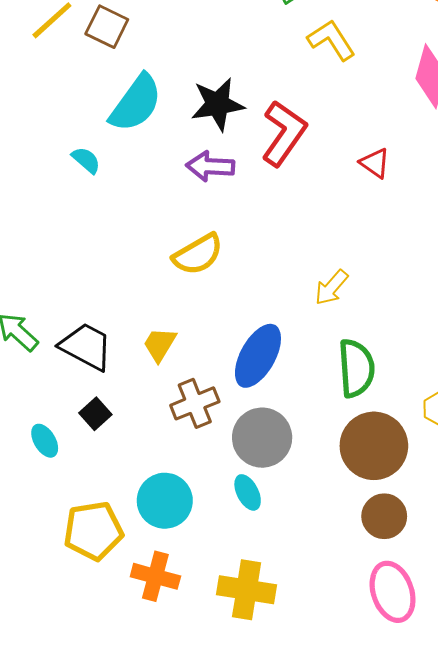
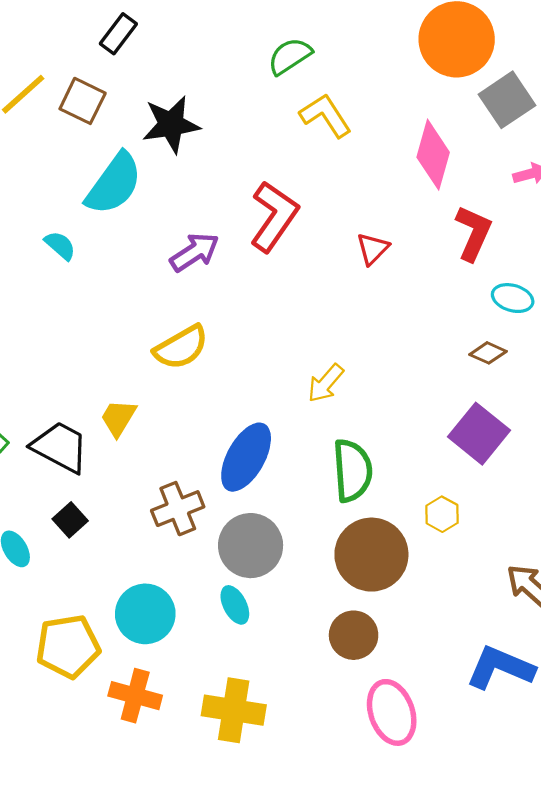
black star: (218, 104) -> (171, 124), moved
red triangle: (375, 163) -> (373, 249), turned 40
purple arrow: (210, 166) -> (195, 252), turned 144
yellow trapezoid: (160, 344) -> (118, 418), moved
brown circle: (384, 516) -> (354, 635), moved

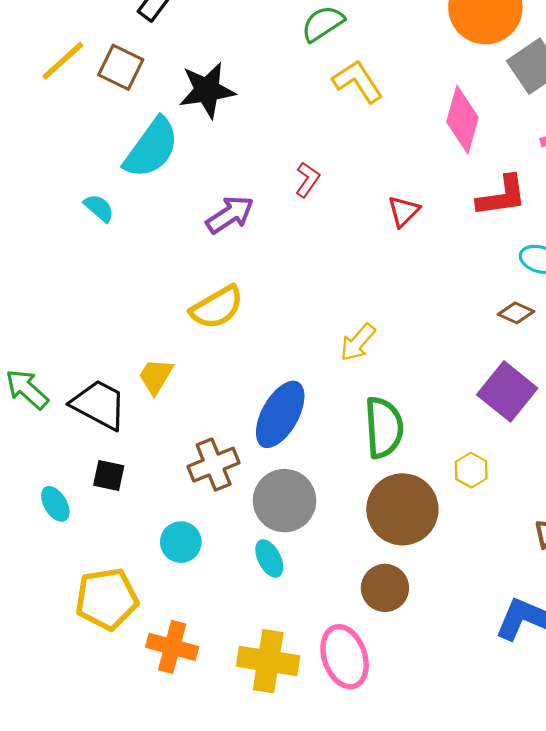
red L-shape: (274, 216) -> (307, 180), size x0.5
red L-shape: (473, 233) -> (502, 196), turned 58
black square: (70, 520) -> (109, 476), turned -36
cyan circle: (145, 614) -> (181, 542), moved, size x0.7
pink ellipse: (392, 712) -> (345, 657), moved

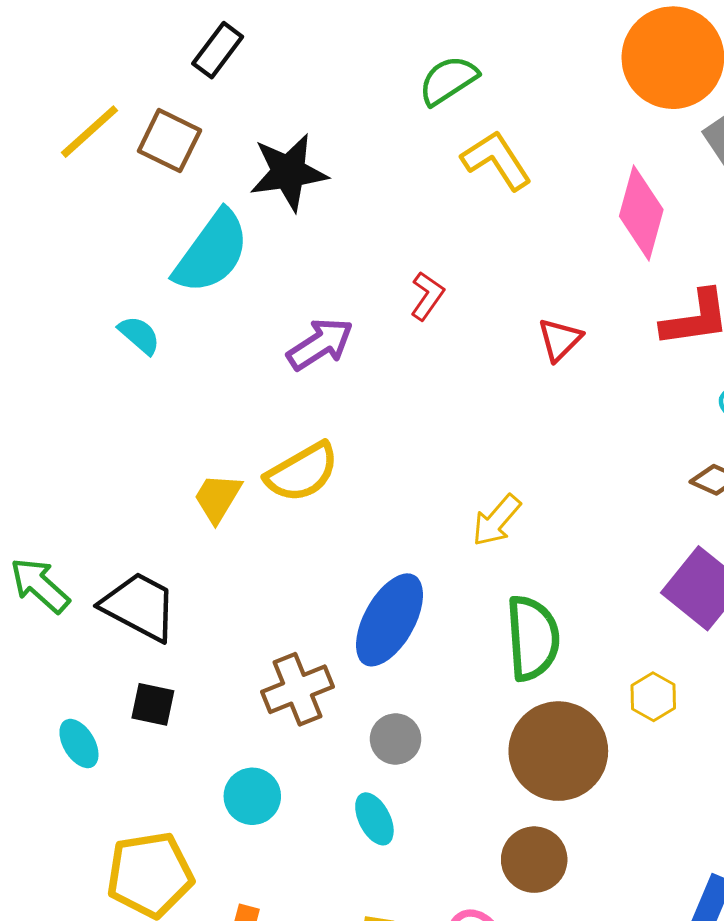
yellow trapezoid: (156, 376) -> (218, 498), moved
gray circle: (285, 501) -> (396, 739), size x0.6

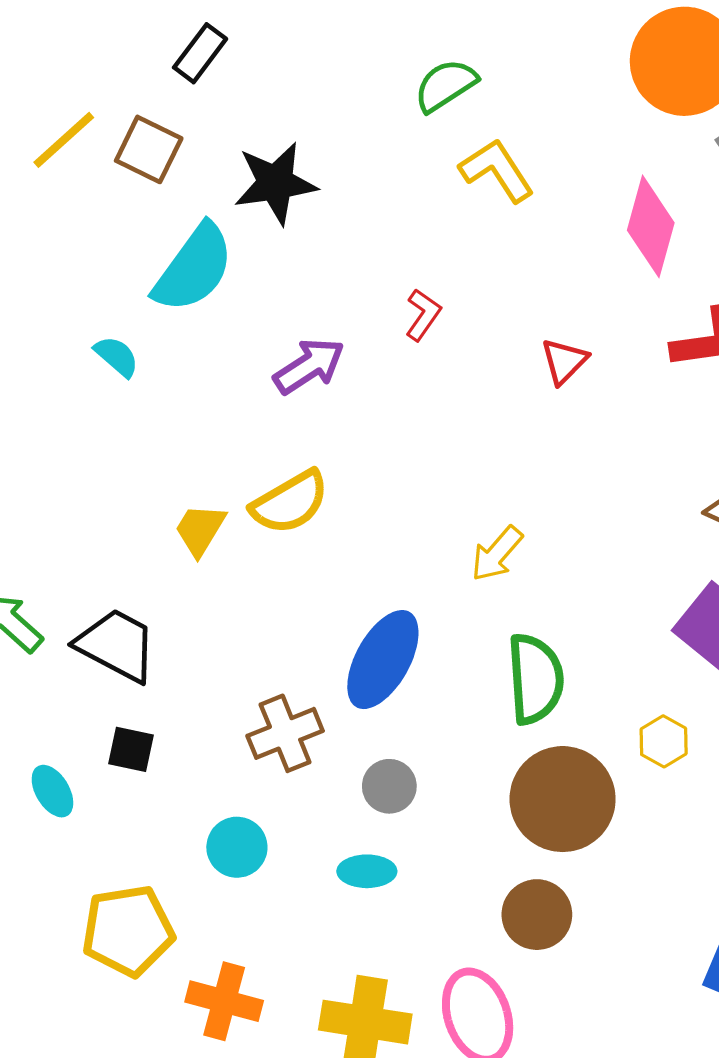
cyan ellipse: (374, 819) -> (367, 871), turned -63

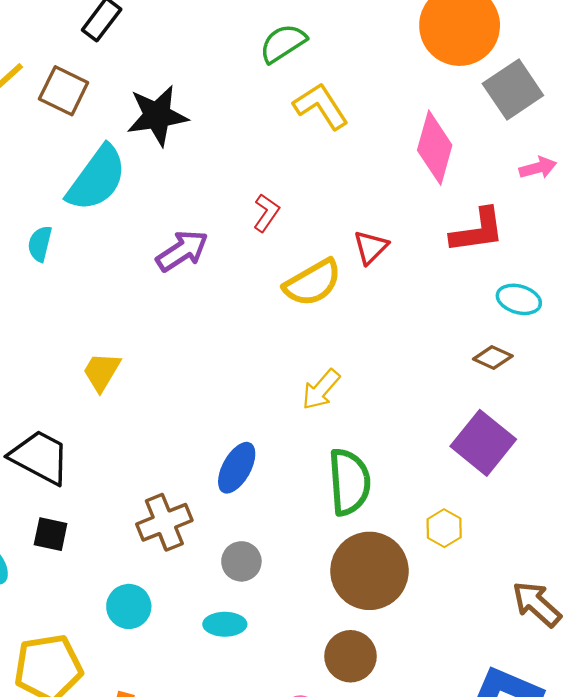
cyan semicircle: (117, 356) -> (40, 244), turned -117
yellow semicircle: (290, 502) -> (313, 283), moved
blue ellipse: (383, 660) -> (237, 468), size x0.7

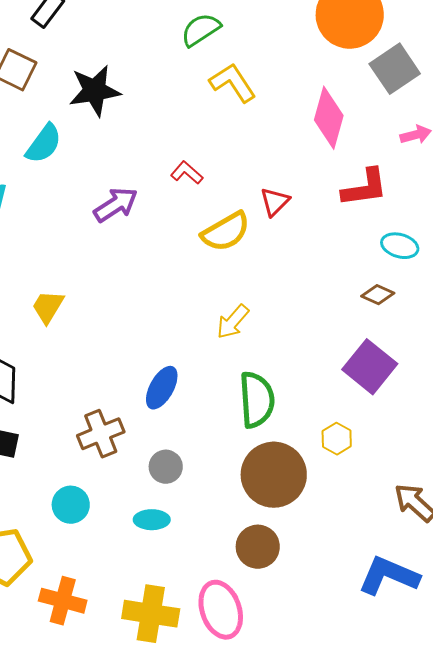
cyan semicircle: (97, 178) -> (44, 144), size x0.7
red L-shape: (266, 213) -> (187, 173), turned -84

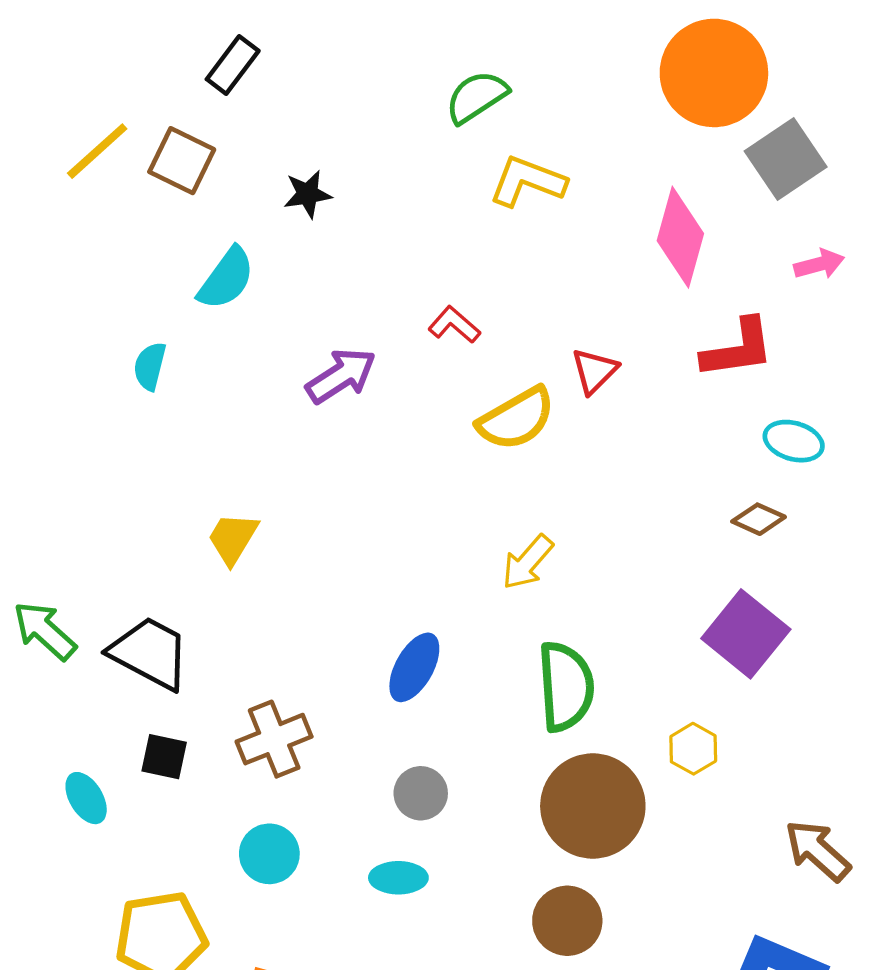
yellow L-shape: (233, 83) -> (527, 181), turned -36
black star: (95, 91) -> (308, 194), size x0.6
brown cross: (101, 434) -> (274, 739), moved

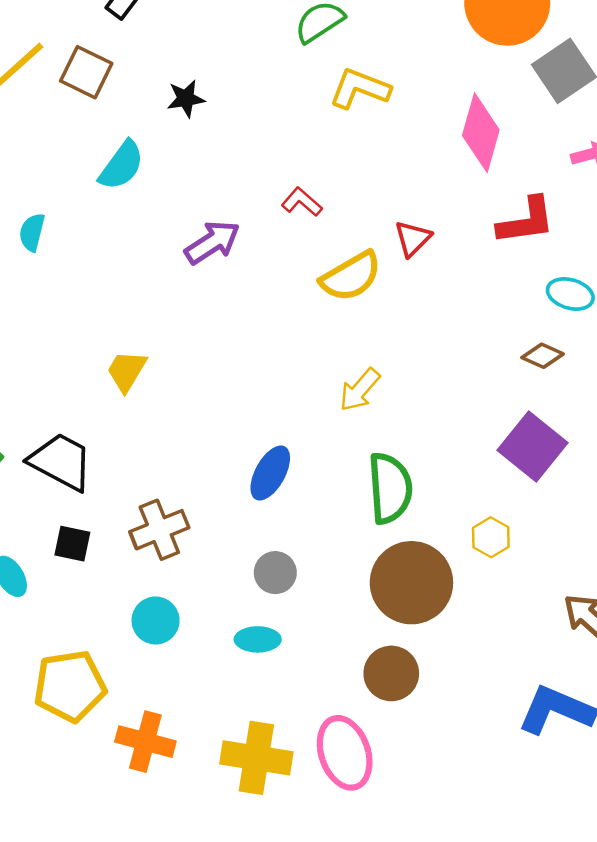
cyan semicircle: (150, 366) -> (32, 232), moved

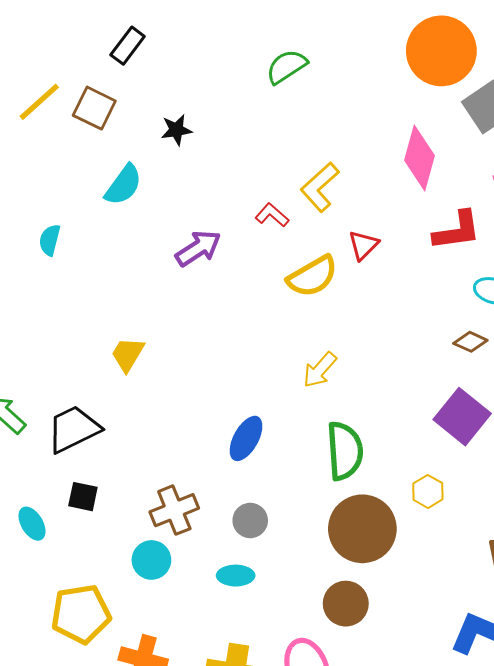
yellow L-shape: (360, 89) -> (320, 187), moved, turned -63
black trapezoid: (61, 462) -> (74, 429), turned -54
brown cross: (159, 530) -> (174, 510), moved

